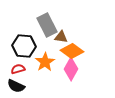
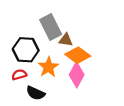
black semicircle: (16, 86) -> (35, 93), moved

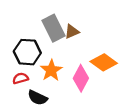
brown triangle: (66, 40) -> (72, 32), moved, turned -32
orange diamond: (78, 55) -> (104, 62), moved

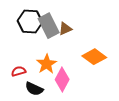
black hexagon: (27, 52) -> (30, 21), moved
pink diamond: (81, 78) -> (62, 80), moved

